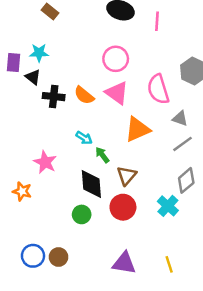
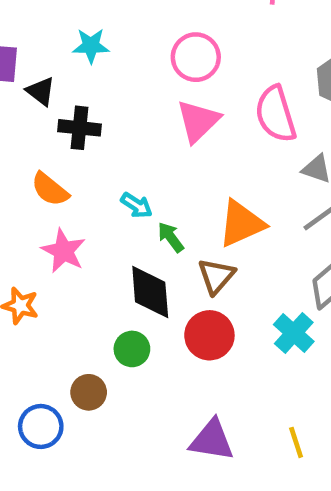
cyan star: (39, 53) -> (91, 46), moved
pink triangle: (117, 93) -> (198, 121), turned 40
orange semicircle: (84, 95) -> (50, 189), moved
orange triangle: (138, 129) -> (241, 224), moved
brown circle: (59, 257) -> (89, 392), moved

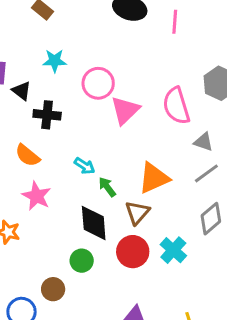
pink circle: (196, 57) -> (98, 83), moved
cyan cross: (294, 333) -> (173, 250), moved

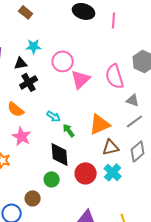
black triangle: (22, 91) -> (21, 63), moved, turned -48
black cross: (47, 115) -> (29, 82), turned -36
brown triangle: (137, 213) -> (111, 147), moved, turned 36

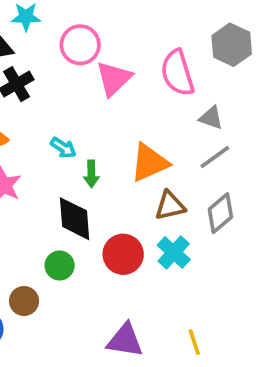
green arrow: (69, 130) -> (91, 174), turned -144

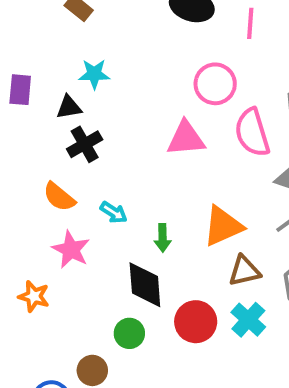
pink circle: (80, 45) -> (215, 84), moved
pink triangle: (114, 78) -> (186, 138), turned 39
cyan arrow: (63, 148) -> (114, 213), moved

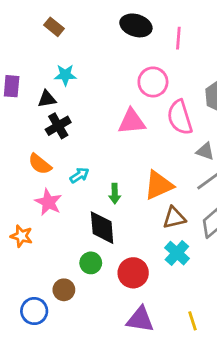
cyan arrow: (114, 213) -> (79, 175), turned -66
red circle: (196, 322) -> (133, 273), moved

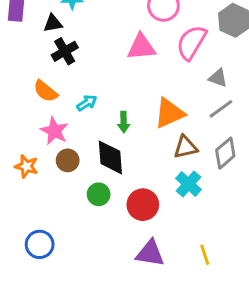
pink semicircle: (180, 117) -> (191, 42), turned 48
brown circle: (64, 290) -> (68, 160), moved

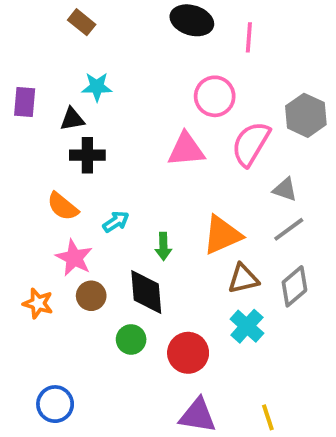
black cross: (65, 51) -> (87, 155), turned 30

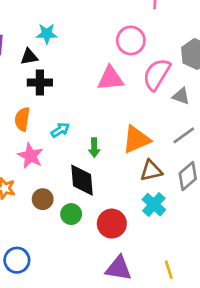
gray triangle: (285, 189) -> (181, 96), moved
orange semicircle: (63, 206) -> (22, 119), turned 60
brown circle: (91, 296) -> (43, 199), moved

